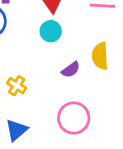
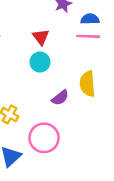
pink circle: (74, 118) -> (44, 138), moved

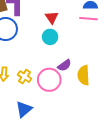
yellow semicircle: (87, 84) -> (84, 75), moved
pink circle: (44, 138) -> (49, 80), moved

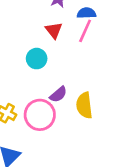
red triangle: (52, 17) -> (54, 30), moved
pink line: (88, 19) -> (85, 31), turned -66

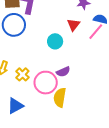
yellow semicircle: (84, 105) -> (60, 97), moved

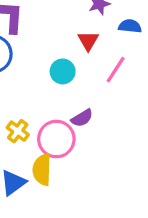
pink line: (96, 32) -> (116, 70), moved
yellow semicircle: (60, 97) -> (42, 170), moved

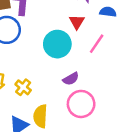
cyan circle: (63, 71) -> (57, 44), size x1.5
pink circle: (56, 139) -> (81, 104), moved

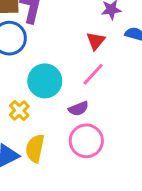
cyan circle: (57, 44) -> (45, 81), moved
pink line: (97, 44) -> (93, 74), moved

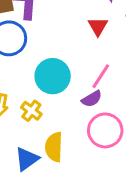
pink line: (93, 74) -> (101, 76), moved

